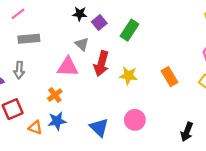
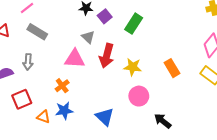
gray rectangle: (29, 39) -> (37, 32), turned 36
pink circle: (135, 120) -> (139, 96), moved
black arrow: (187, 132) -> (163, 121), moved, turned 108

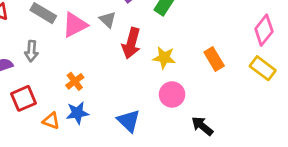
pink triangle: (75, 59) -> (75, 25), moved, turned -30

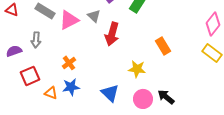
yellow star: (164, 58) -> (137, 69), moved
orange rectangle: (214, 59) -> (163, 46), moved
pink circle: (172, 94) -> (143, 99), moved

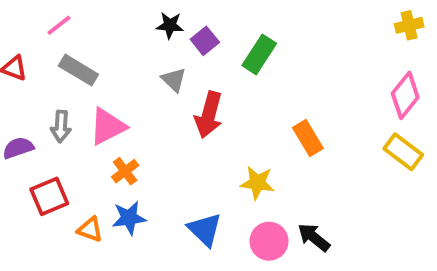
pink triangle: (69, 20) -> (108, 126), moved

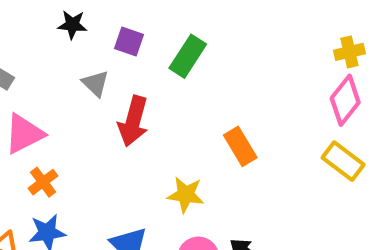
black star: (170, 25) -> (72, 25), moved
yellow cross: (409, 25) -> (349, 52), moved
purple square: (205, 41) -> (129, 41), turned -32

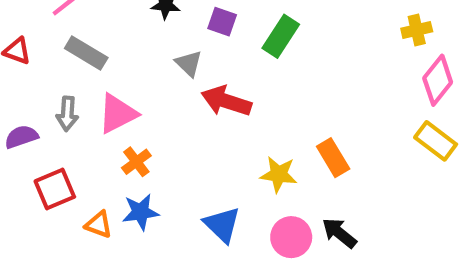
yellow cross: (349, 52) -> (417, 30), moved
red arrow: (133, 121) -> (226, 101), turned 93
orange rectangle: (240, 146) -> (333, 158), moved

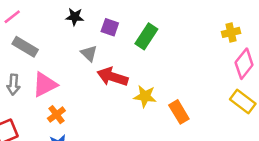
yellow star: (279, 174) -> (145, 96), moved

